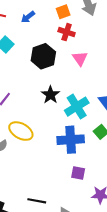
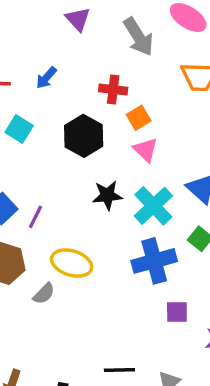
orange square: (63, 12) -> (139, 118), moved
pink triangle: (80, 58) -> (146, 150), moved
black star: (50, 95) -> (107, 195), turned -30

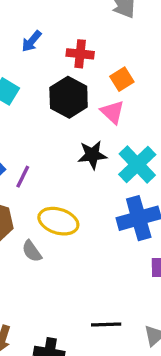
red cross: (113, 89) -> (80, 54), moved
pink triangle: (146, 150) -> (112, 112), moved
gray semicircle: (44, 294) -> (32, 251), turned 100

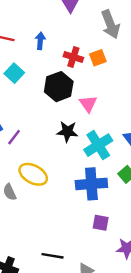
blue arrow: (32, 41) -> (40, 41), turned 133
orange square: (122, 79) -> (98, 58), moved

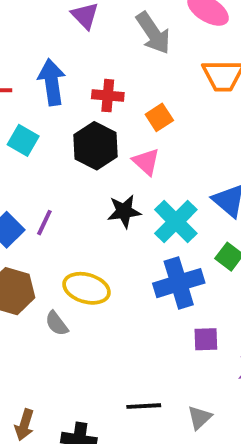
blue arrow: (40, 41) -> (52, 82), size x1.6
orange square: (98, 58) -> (159, 117), moved
purple line: (14, 137) -> (44, 223), moved

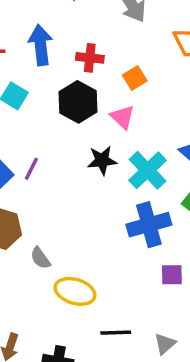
yellow ellipse: (87, 288) -> (75, 291), moved

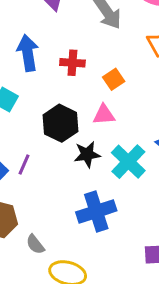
black hexagon: (78, 102) -> (61, 123), moved
pink triangle: (122, 117) -> (104, 115), turned -45
blue cross: (149, 225) -> (96, 211), moved

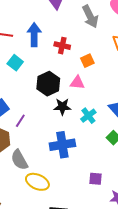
cyan cross: (128, 162) -> (88, 116), size x0.7
purple line: (24, 164) -> (20, 121), moved
gray semicircle: (35, 244) -> (19, 160), size x1.5

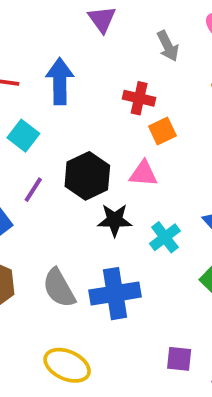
gray arrow: (90, 16) -> (168, 46), size x0.7
red cross: (62, 46) -> (139, 98), moved
purple line: (20, 121) -> (33, 190), moved
gray semicircle: (19, 160) -> (59, 288), moved

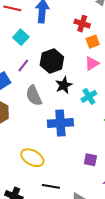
pink triangle: (143, 174) -> (92, 64), moved, turned -42
black star: (115, 220) -> (64, 85), turned -30
gray semicircle: (59, 288) -> (34, 96), moved

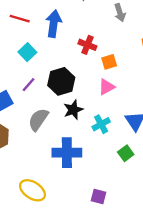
red cross: (82, 24) -> (87, 45), moved
gray semicircle: (34, 96) -> (38, 120), turned 55

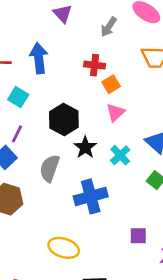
gray arrow: (120, 13) -> (109, 27), turned 66
red cross: (87, 45) -> (95, 65), moved
purple line: (28, 85) -> (17, 134), moved

